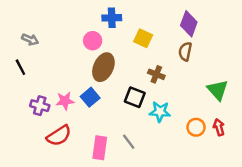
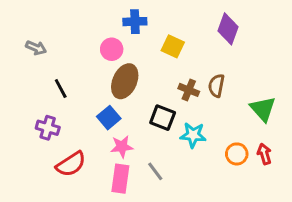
brown semicircle: (185, 52) -> (216, 86), moved
black line: (20, 67) -> (61, 88), moved
pink star: (65, 101) -> (122, 147), moved

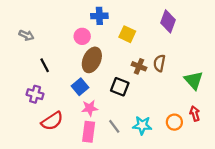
cyan star: (193, 135) -> (142, 125), moved
orange circle: (237, 154) -> (174, 122), moved

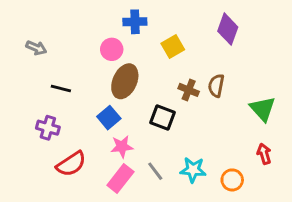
yellow square: (127, 34) -> (173, 46), turned 35
black line: (45, 65) -> (61, 89), turned -48
orange circle: (174, 122) -> (232, 180), moved
pink rectangle: (89, 132) -> (120, 178), turned 30

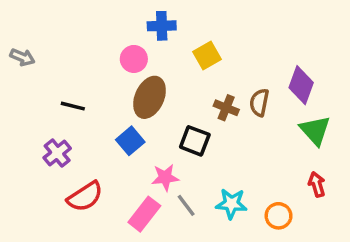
purple diamond: (228, 29) -> (301, 85), moved
gray arrow: (36, 48) -> (22, 57), moved
purple cross: (48, 128) -> (57, 153), turned 35
pink star: (122, 147) -> (165, 177), moved

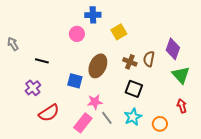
gray arrow: (22, 57) -> (13, 44), moved, turned -144
brown ellipse: (150, 97) -> (98, 66), moved
blue square: (130, 141) -> (75, 81), turned -35
black square: (195, 141) -> (134, 89), moved
cyan star: (231, 204) -> (133, 117), turned -30

